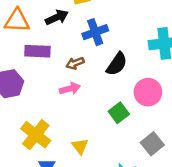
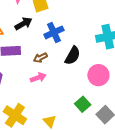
green square: (119, 113) -> (83, 104), moved

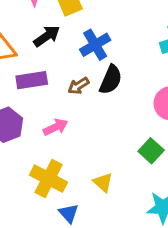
black semicircle: (73, 56) -> (111, 80), moved
pink arrow: (38, 78) -> (56, 127), moved

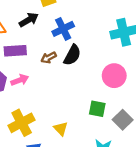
pink arrow: (56, 127) -> (20, 80), moved
green square: (151, 151) -> (97, 109), turned -36
yellow cross: (49, 179) -> (22, 123), turned 30

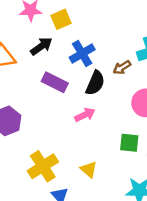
purple rectangle: (15, 51) -> (55, 82), moved, turned 35
brown arrow: (49, 58) -> (122, 67), moved
pink arrow: (20, 80) -> (85, 115), moved

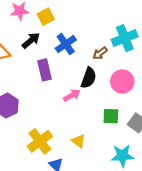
purple rectangle: (55, 82) -> (44, 70), turned 55
black semicircle: (95, 83) -> (89, 78), moved

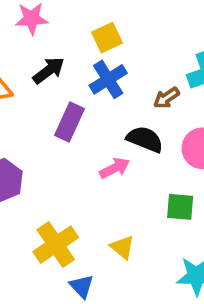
yellow square: (46, 17) -> (107, 38), moved
purple rectangle: (44, 70) -> (70, 122), turned 35
black semicircle: (89, 78) -> (145, 139), turned -90

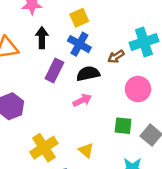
black arrow: (49, 70) -> (42, 38), turned -54
blue cross: (108, 79) -> (79, 44), turned -30
black semicircle: (145, 139) -> (88, 74), moved, turned -35

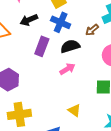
black arrow: (42, 38) -> (29, 20), turned -108
yellow cross: (44, 148) -> (19, 114), moved, turned 30

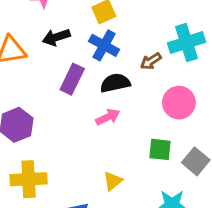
yellow triangle: (74, 110) -> (113, 181), turned 40

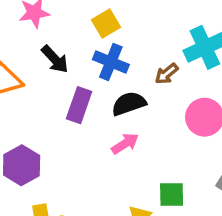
black arrow: (56, 37) -> (55, 59), turned -108
green square: (160, 149) -> (172, 195), moved

